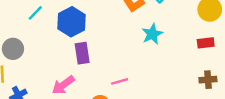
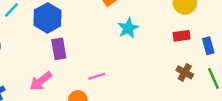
brown cross: (208, 80) -> (185, 72), turned 35

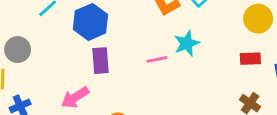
pink line: (97, 76) -> (157, 59), moved

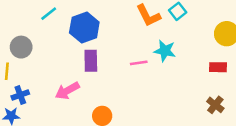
cyan star: (187, 43) -> (165, 51), turned 30

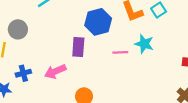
blue hexagon: (84, 28) -> (98, 22), moved
blue cross: (20, 95) -> (23, 73), moved

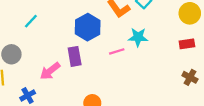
pink arrow: (55, 71) -> (50, 71), moved

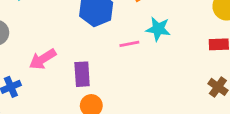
purple rectangle: (75, 56) -> (82, 74), moved

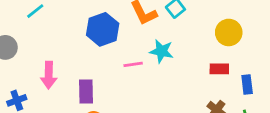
pink arrow: (43, 59) -> (49, 75), turned -60

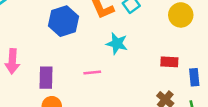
yellow circle: (229, 32) -> (181, 15), moved
pink line: (133, 64) -> (92, 72), moved

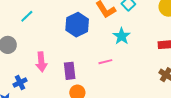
cyan star: (117, 44) -> (122, 36), turned 30

